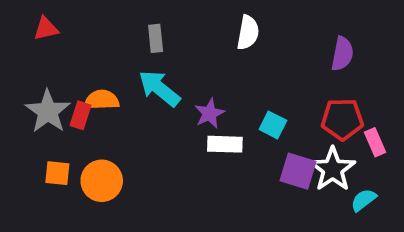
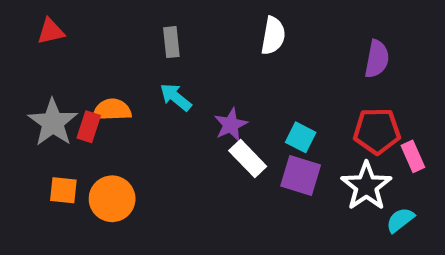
cyan arrow: (159, 88) -> (176, 97), size x0.7
white rectangle: (225, 144) -> (248, 159), turned 44
purple square: (298, 171) -> (301, 175), moved

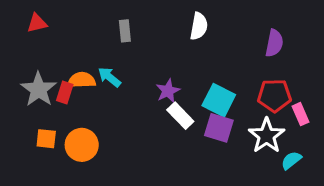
cyan arrow: (176, 97) -> (109, 77), moved
cyan square: (301, 137) -> (219, 100), size x1.5

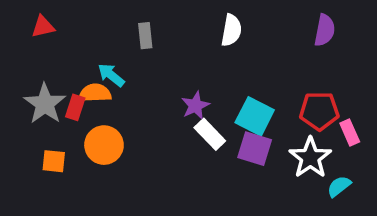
purple semicircle: (274, 43) -> (325, 30), moved
cyan arrow: (109, 77) -> (111, 75), moved
orange circle: (82, 145) -> (104, 145), moved

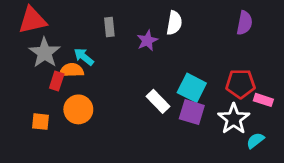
red triangle: (43, 27) -> (32, 20), size x1.6
gray star: (45, 104) -> (45, 53), moved
purple star: (195, 106) -> (147, 40), moved
pink rectangle: (350, 132) -> (263, 100), turned -48

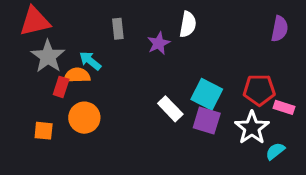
purple semicircle: (245, 23) -> (280, 29), moved

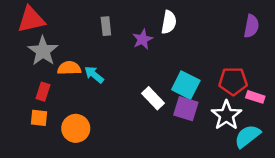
cyan arrow: (90, 61) -> (94, 75), moved
red rectangle: (61, 87) -> (43, 92), moved
orange circle: (84, 118) -> (76, 128), moved
cyan semicircle: (275, 151) -> (247, 136), size x1.5

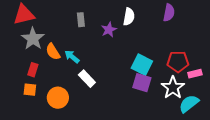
purple semicircle: (251, 26) -> (169, 13), moved
orange semicircle: (69, 68) -> (53, 52), turned -120
pink rectangle: (255, 97) -> (195, 74), turned -32
white rectangle: (153, 98) -> (87, 79), moved

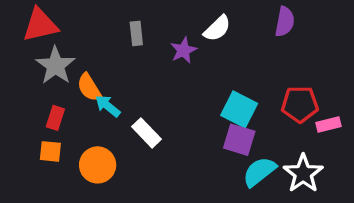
white semicircle: (129, 17) -> (217, 28), turned 36
cyan arrow: (72, 57) -> (108, 106), moved
white star: (173, 88) -> (303, 173), moved
cyan semicircle: (189, 104) -> (259, 172), moved

